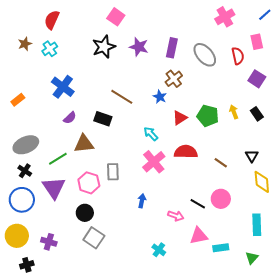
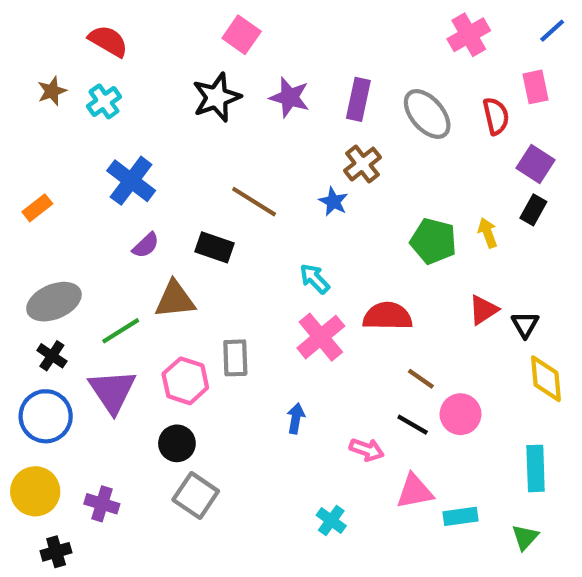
red semicircle: (52, 20) -> (108, 41), turned 96
black rectangle: (257, 114) -> (533, 210), moved, turned 64
red triangle: (180, 118) -> (483, 310), moved
brown line: (221, 163) -> (421, 379), moved

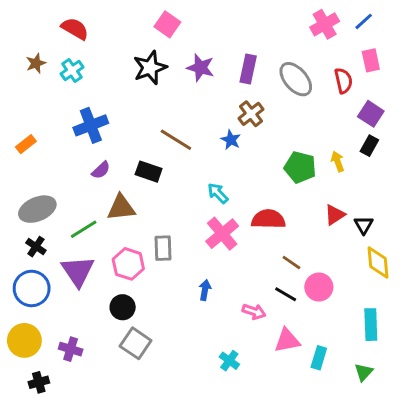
blue line: (552, 31) -> (364, 21), moved
blue cross: (131, 181) -> (91, 125), turned 32
cyan rectangle: (460, 516) -> (319, 358), turned -65

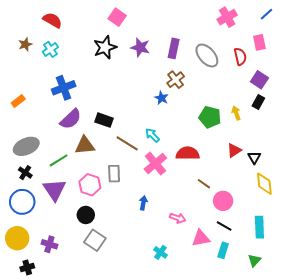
blue line: (364, 21) -> (266, 14), moved
brown line: (176, 140) -> (127, 143), moved
purple semicircle: (101, 170) -> (71, 119), size x1.6
black line: (286, 294) -> (224, 226), moved

